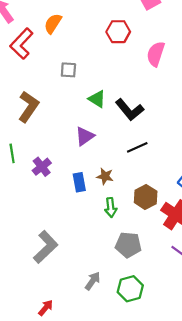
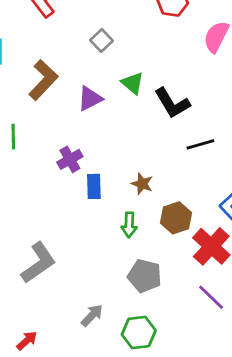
gray square: (68, 70) -> (102, 41), turned 35
purple triangle: (85, 136) -> (90, 99), moved
black line: (137, 147) -> (200, 144), moved
purple cross: (42, 167) -> (70, 159), moved
brown star: (105, 176) -> (142, 184), moved

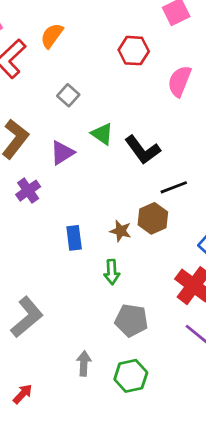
purple cross: (70, 159) -> (28, 191), moved
brown hexagon: (176, 218) -> (153, 218), moved
gray arrow: (92, 315) -> (84, 363), turned -35

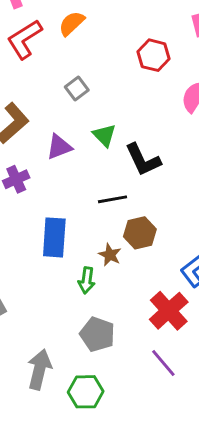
black line: (174, 187) -> (113, 199), moved
brown star: (121, 231) -> (110, 255), moved
blue rectangle: (74, 238) -> (54, 237), size x1.5
gray arrow: (84, 363) -> (39, 370), size x1.5

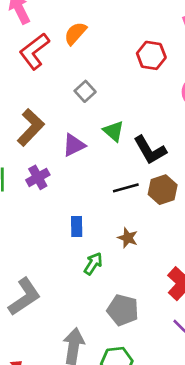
brown hexagon: (140, 233) -> (163, 190), moved
blue rectangle: (54, 237) -> (77, 227), size x0.6
green arrow: (87, 280) -> (93, 264), moved, turned -150

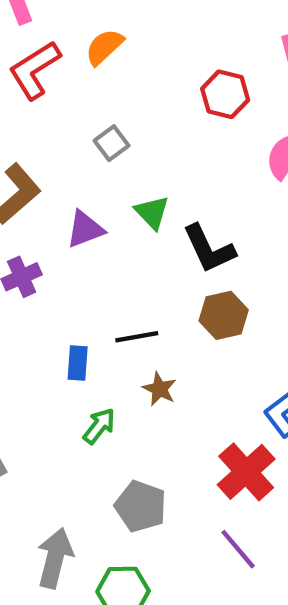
black line: (126, 188) -> (137, 337), moved

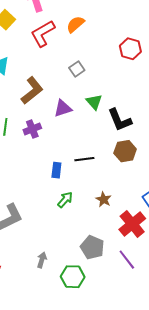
brown star: (159, 389) -> (104, 199), moved
gray pentagon: (141, 506) -> (92, 247), moved
gray arrow: (55, 558) -> (42, 260), size x0.6

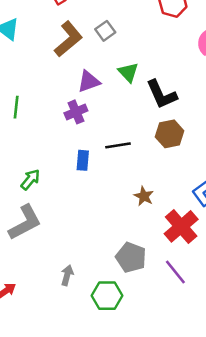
brown L-shape: (32, 91) -> (68, 39), moved
purple cross: (32, 129) -> (76, 112), moved
green arrow: (65, 200) -> (30, 179), moved

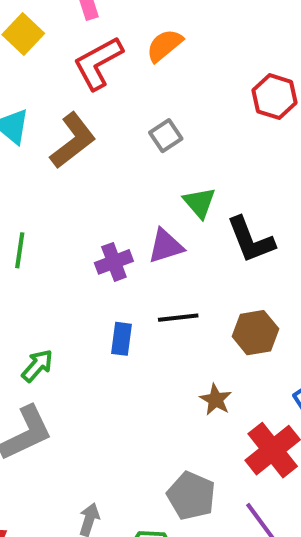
brown L-shape: (68, 39) -> (73, 141), moved
purple triangle: (89, 81) -> (166, 246), moved
brown hexagon: (170, 134) -> (255, 333), moved

